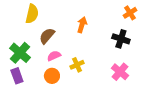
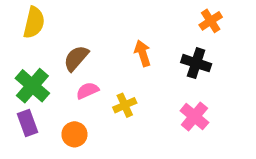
yellow semicircle: (32, 14) -> (34, 23), moved
orange arrow: (82, 25) -> (143, 53), moved, turned -35
orange circle: (52, 76) -> (74, 134), moved

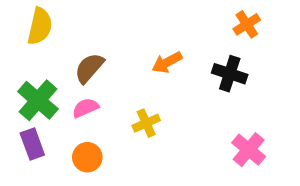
orange arrow: (143, 53) -> (167, 62), turned -100
pink semicircle: (87, 91) -> (85, 108), moved
pink cross: (194, 117) -> (249, 150), moved

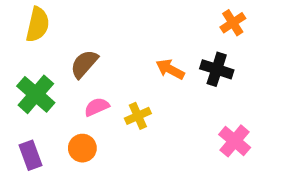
orange arrow: (167, 62) -> (170, 69), moved, turned 56
pink semicircle: (85, 108) -> (97, 107), moved
purple rectangle: (32, 144) -> (30, 155), moved

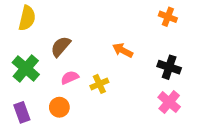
orange cross: (233, 23) -> (168, 17), turned -36
black cross: (217, 69) -> (169, 67), moved

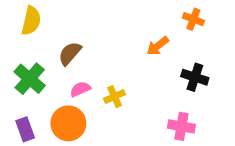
orange arrow: (123, 50) -> (158, 46), moved, turned -66
pink cross: (169, 102) -> (181, 126), moved, turned -30
orange circle: (59, 107) -> (68, 123), size x1.5

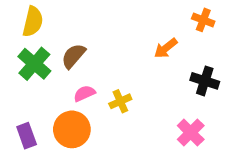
green cross: (30, 79) -> (34, 64), moved
pink cross: (181, 126) -> (191, 133), turned 35

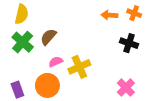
orange arrow: (166, 48) -> (109, 15), moved, turned 42
black cross: (205, 81) -> (129, 43), moved
yellow cross: (120, 101) -> (79, 67), size x1.5

